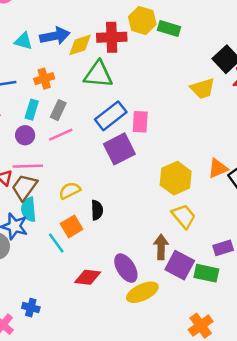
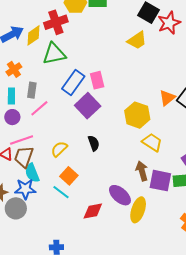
black semicircle: (97, 210) -> (94, 143), moved
yellow ellipse: (142, 292) -> (138, 210), turned -30

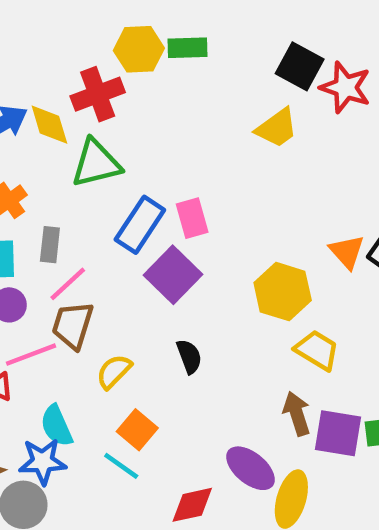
red star: (169, 23) -> (345, 87), turned -30
yellow diamond: (33, 35) -> (49, 125), turned -70
orange triangle: (167, 98) -> (347, 252), turned -30
brown trapezoid: (24, 157) -> (73, 325), moved

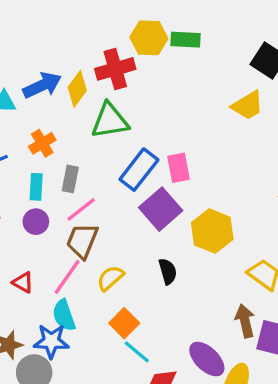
yellow diamond: (49, 125) -> (77, 89), turned 48
yellow hexagon: (283, 292) -> (212, 231), moved
pink line: (31, 355) -> (67, 277), moved, turned -39
cyan line: (121, 466) -> (137, 352), moved

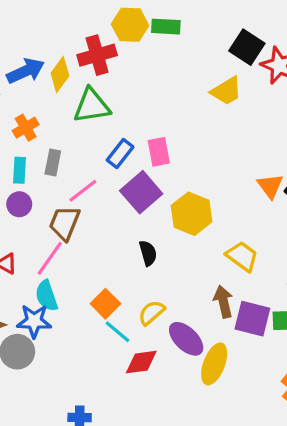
blue rectangle: (139, 170) -> (120, 154), size x0.7
pink line: (81, 209) -> (83, 191), moved
yellow semicircle: (110, 278) -> (152, 313), moved

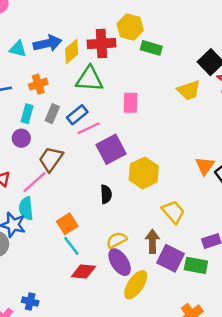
green rectangle: (166, 27) -> (151, 48), moved
pink rectangle: (159, 152) -> (131, 103), moved
blue rectangle: (120, 154) -> (77, 115), moved
pink line: (83, 191) -> (89, 128), moved
yellow semicircle: (152, 313) -> (117, 240), moved

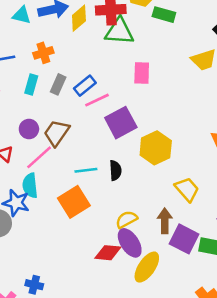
green triangle: (89, 79) -> (119, 31), moved
purple circle: (21, 138) -> (29, 129), moved
orange square: (67, 224) -> (74, 202), size x1.4
cyan line: (71, 246) -> (86, 170), moved, turned -60
red diamond: (83, 272) -> (108, 253), moved

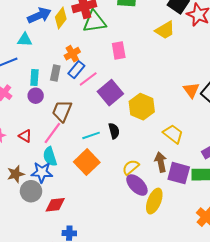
cyan triangle: (22, 15) -> (25, 40), moved
orange cross: (43, 53) -> (72, 54), moved
purple circle: (29, 129) -> (36, 96), moved
red diamond: (108, 253) -> (55, 205), moved

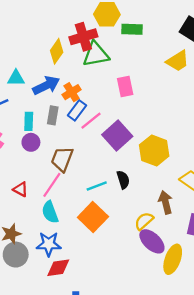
blue arrow: (39, 15) -> (46, 85), moved
brown arrow: (161, 162) -> (166, 202), moved
blue star: (42, 172) -> (49, 244), moved
gray circle: (31, 191) -> (16, 255), moved

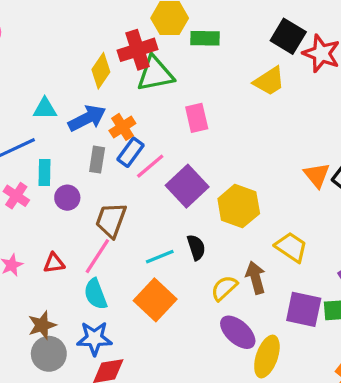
cyan rectangle: (29, 121) -> (45, 173), moved
red triangle: (21, 189) -> (54, 263), turned -35
yellow semicircle: (144, 221) -> (224, 288), moved

